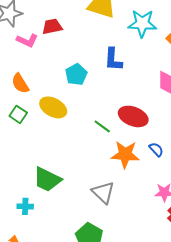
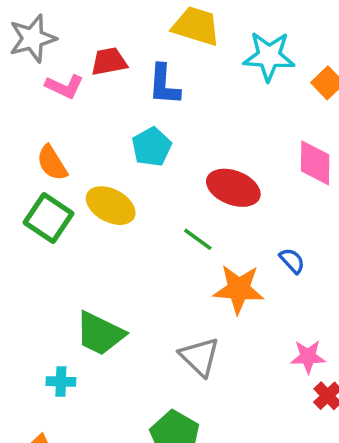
blue L-shape: (113, 59) -> (164, 85), moved
green square: (18, 114) -> (48, 218), size x1.5
red ellipse: (133, 116) -> (233, 188), moved
blue semicircle: (156, 149) -> (292, 261), moved

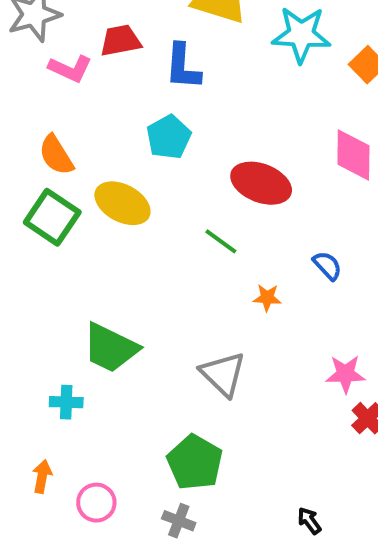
orange star: (239, 289) -> (267, 298), size x0.5

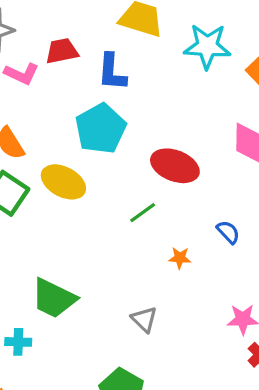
cyan pentagon: (169, 137) -> (101, 129), size x1.4
green line: (221, 241) -> (143, 213), turned -72
gray triangle: (223, 374) -> (144, 319), size x0.7

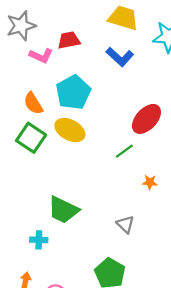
blue L-shape: (112, 72) -> (120, 57), moved, turned -52
cyan pentagon: (101, 129) -> (73, 92), moved
red ellipse: (175, 166) -> (146, 119), turned -68

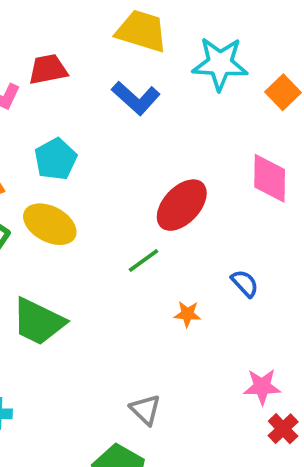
cyan pentagon: (73, 92) -> (56, 159), size x0.7
green trapezoid: (63, 210) -> (38, 322), moved
gray triangle: (125, 224) -> (145, 410), moved

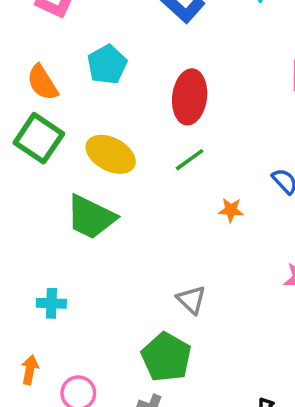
red ellipse: (182, 205) -> (190, 97), moved, turned -36
yellow ellipse: (50, 224) -> (111, 154), moved

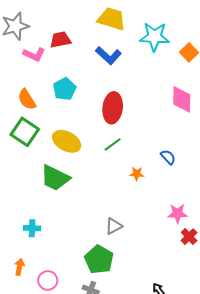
gray triangle: (191, 300) -> (114, 226), turned 48

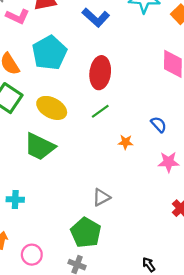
cyan pentagon: (64, 89) -> (49, 53), size x1.4
pink star: (178, 214) -> (169, 162), moved

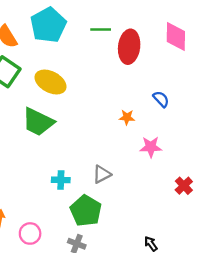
red ellipse: (100, 73) -> (129, 47), moved
green line: (100, 111) -> (101, 30), moved, turned 36
pink star: (169, 162) -> (151, 147), moved
cyan cross: (15, 199) -> (61, 180), moved

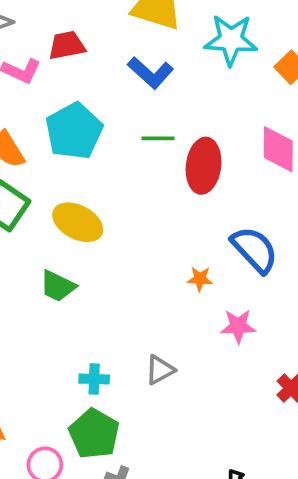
blue semicircle: (161, 99) -> (255, 250), size x1.8
green trapezoid: (38, 122) -> (58, 286), size x0.7
green pentagon: (86, 211) -> (94, 434), moved

